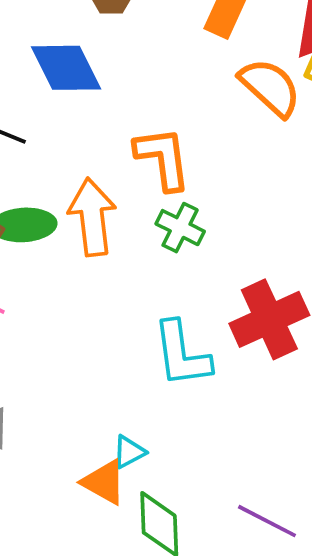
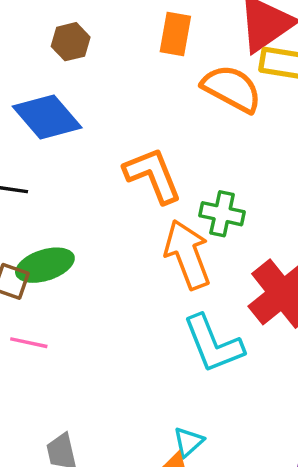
orange arrow: (92, 217) -> (187, 254), moved
green cross: (180, 228) -> (222, 214), moved

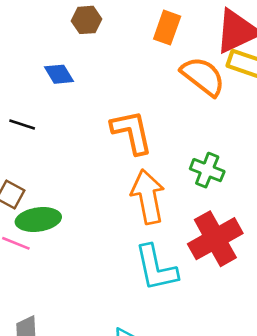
blue diamond: (47, 117) -> (59, 74), size x0.6
green cross: (222, 214) -> (207, 170), moved
green ellipse: (45, 265) -> (38, 220), moved

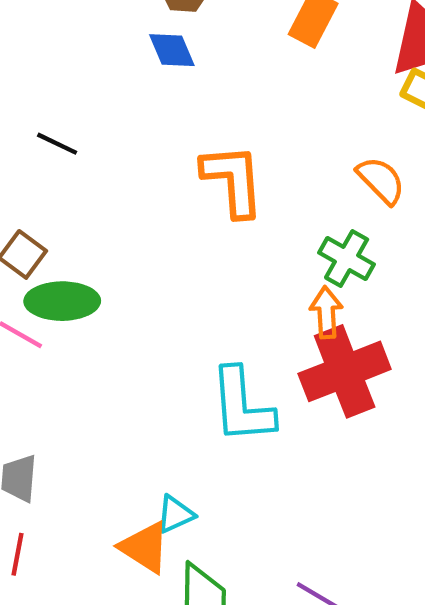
blue diamond: (59, 74) -> (172, 50), moved
orange semicircle: (203, 76) -> (381, 180), moved, size x0.7
orange arrow: (148, 197) -> (326, 312), moved, size x0.6

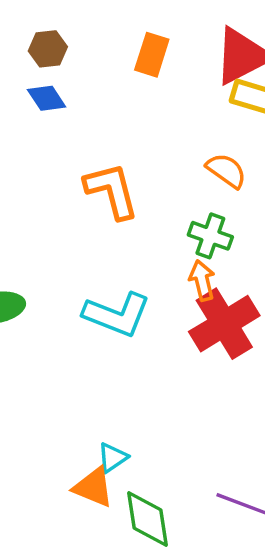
cyan L-shape: (242, 406) -> (117, 315), moved, turned -54

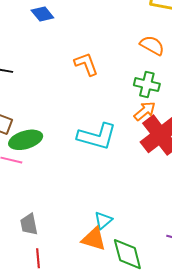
orange L-shape: (112, 191) -> (86, 64), size x0.7
orange arrow: (202, 280) -> (145, 111), turned 70

